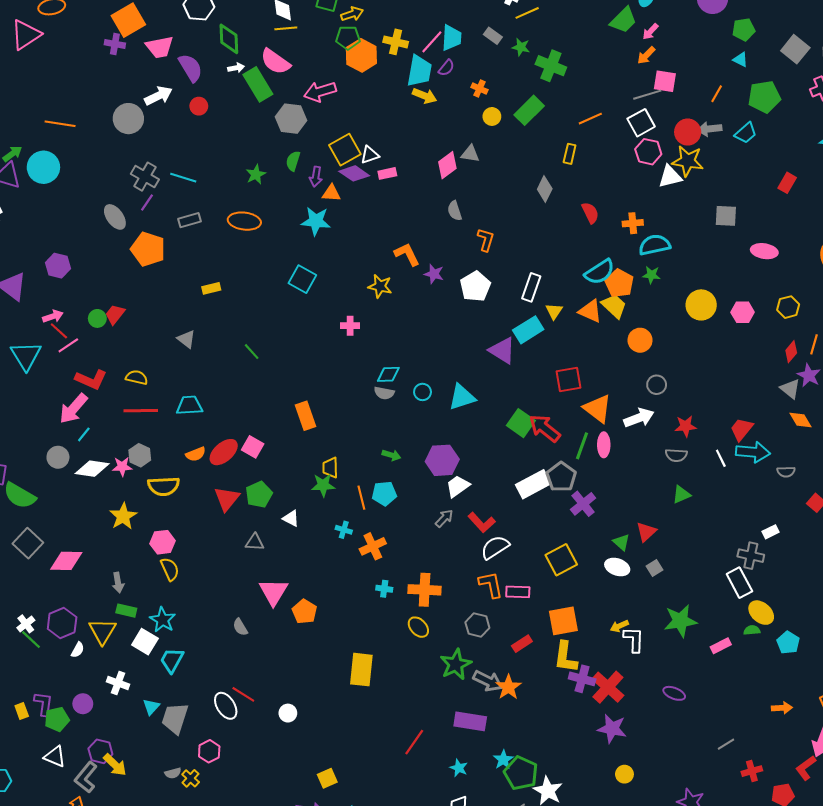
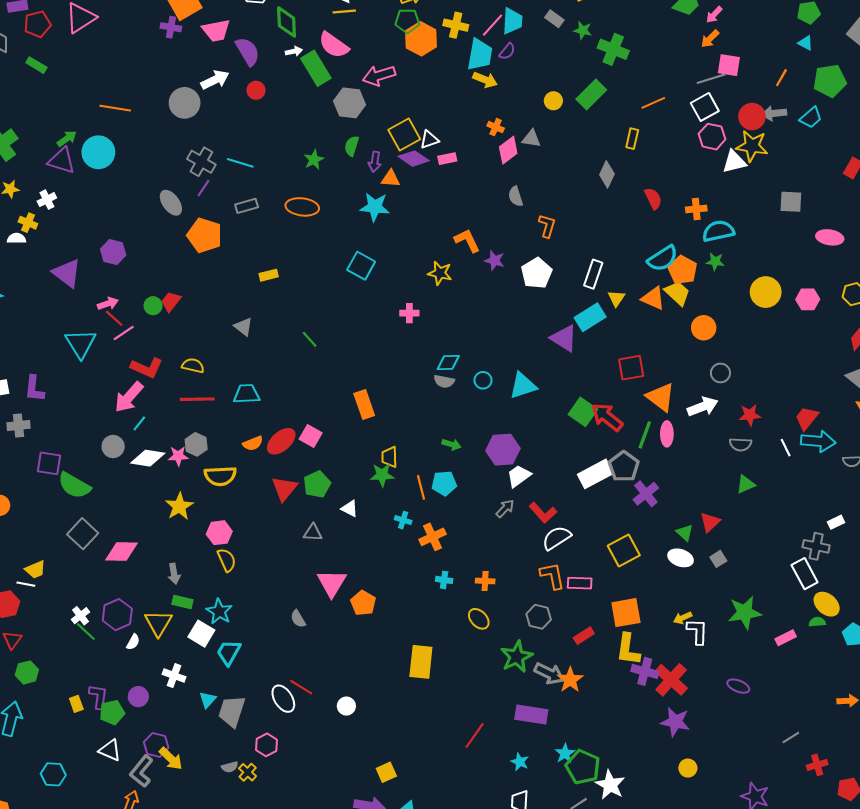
orange cross: (479, 89) -> (496, 127), moved
orange cross: (425, 590) -> (485, 581), size x0.6

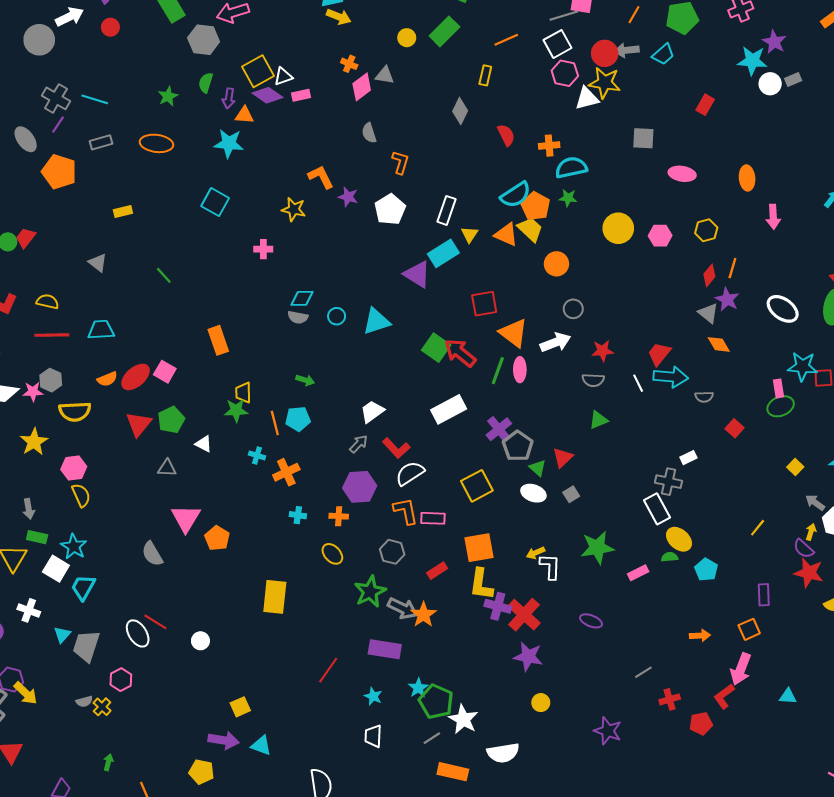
purple hexagon: (503, 450) -> (360, 487), moved
gray pentagon: (624, 466) -> (518, 446), moved
gray semicircle: (298, 619) -> (152, 554), size x1.4

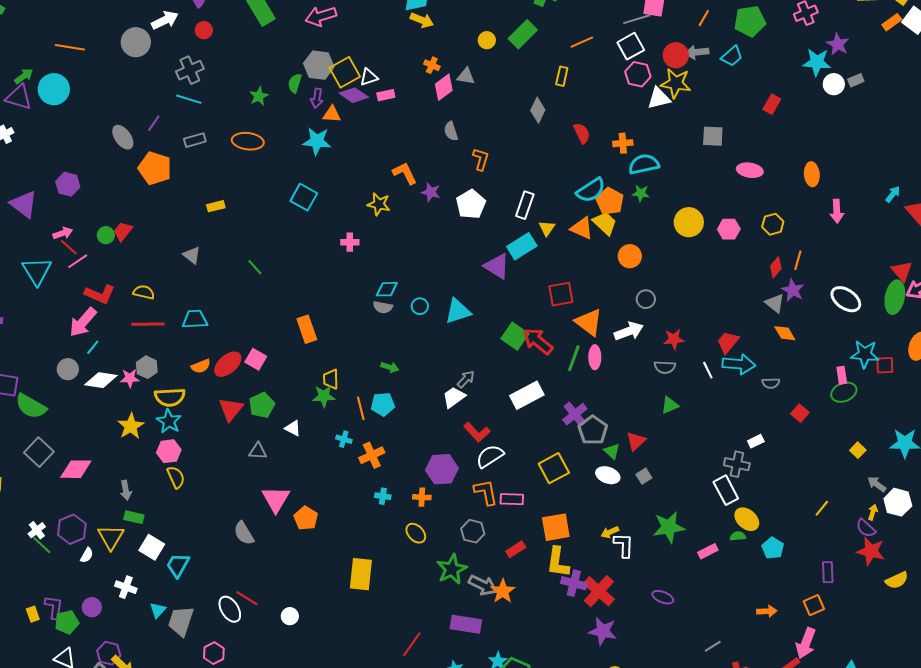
gray hexagon: (204, 40) -> (319, 65), moved
gray cross: (56, 98) -> (190, 70), moved, turned 36
gray arrow: (359, 444) -> (466, 379), moved
cyan star: (74, 547) -> (169, 421), moved

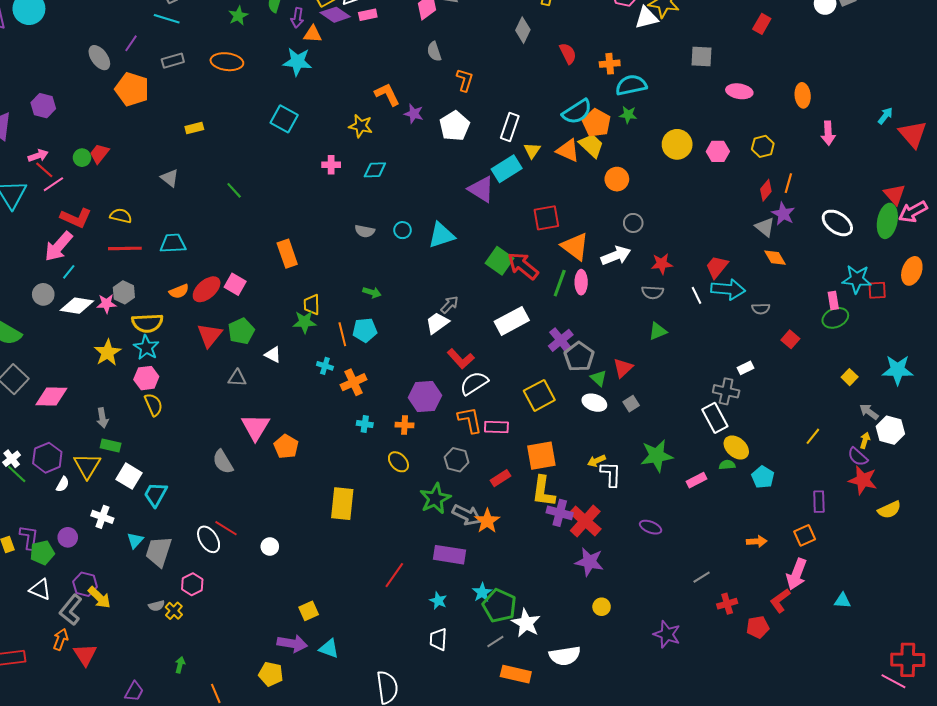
cyan diamond: (387, 289) -> (375, 170), moved

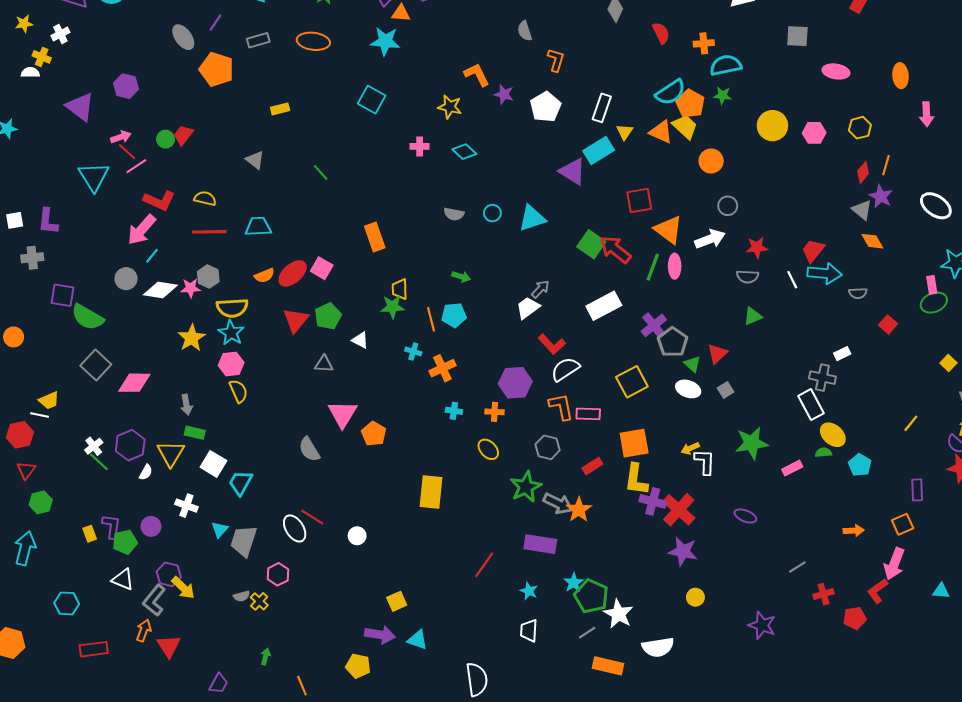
cyan diamond: (375, 170) -> (464, 152), turned 45

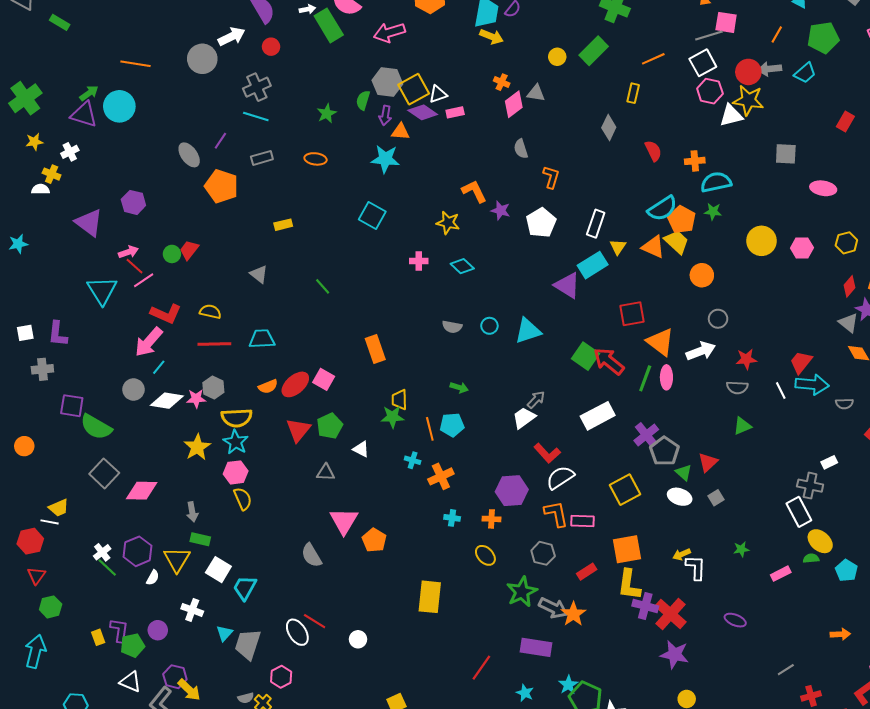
orange ellipse: (313, 41) -> (316, 159), size x0.7
green star: (752, 443) -> (741, 549), size x0.5

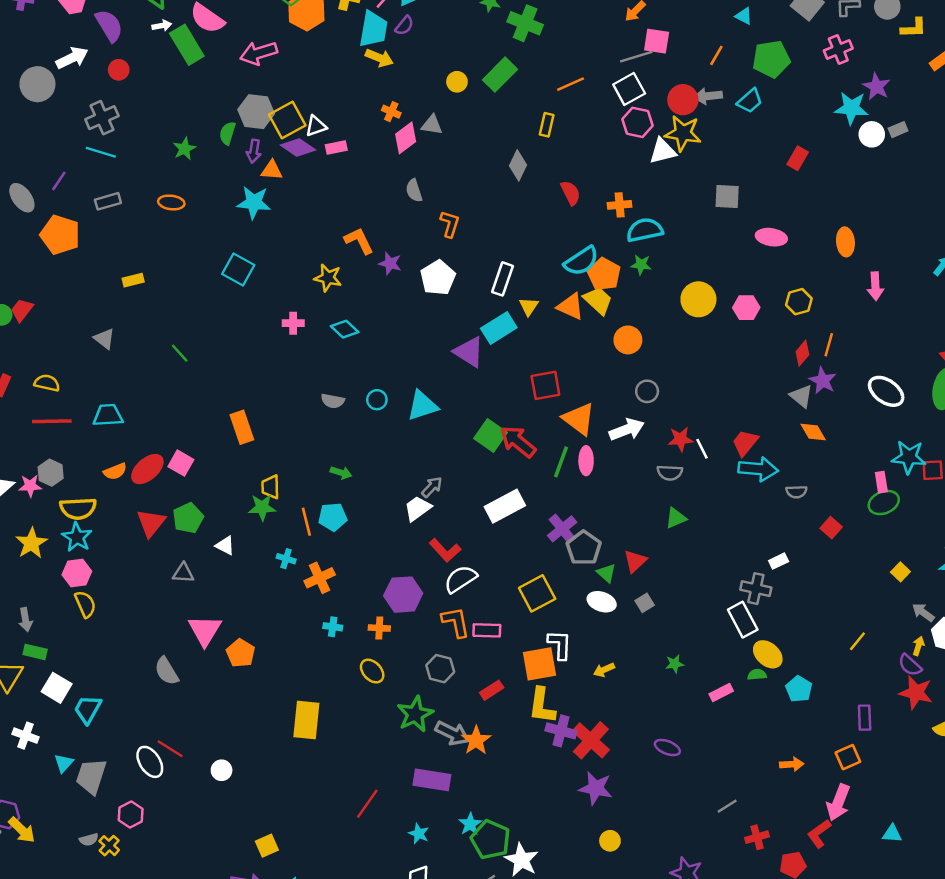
white line: (781, 391) -> (702, 449), moved
white L-shape: (696, 567) -> (560, 645), moved

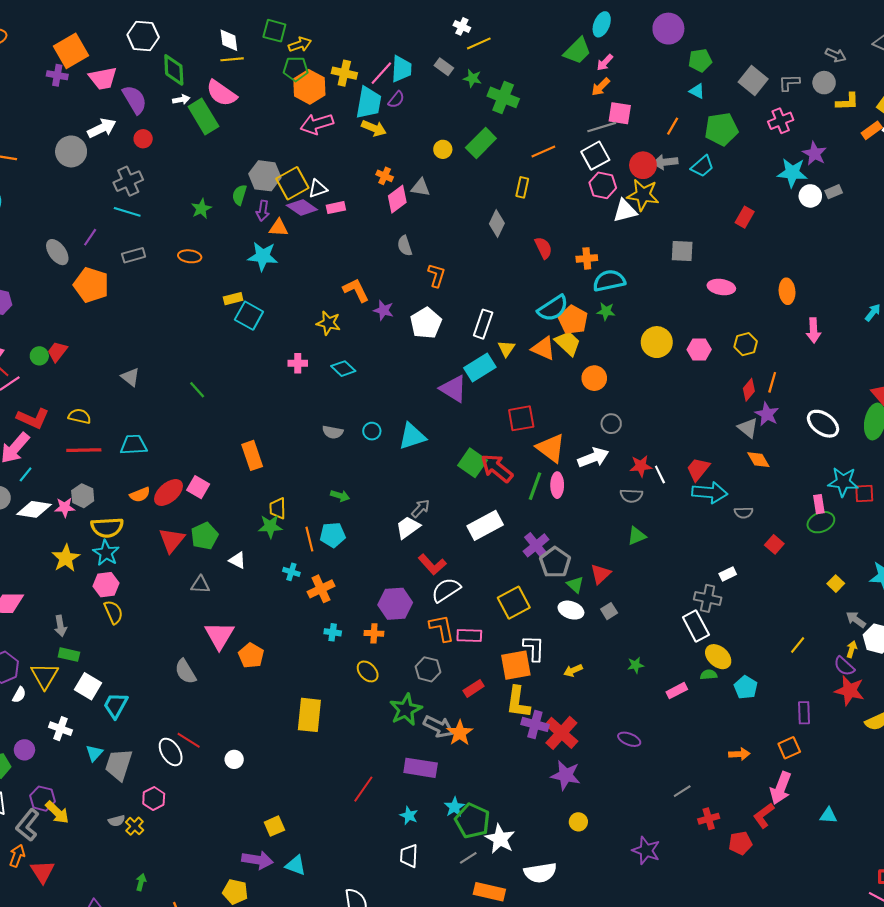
pink arrow: (259, 53) -> (317, 124), moved
yellow rectangle: (133, 280) -> (233, 299), moved

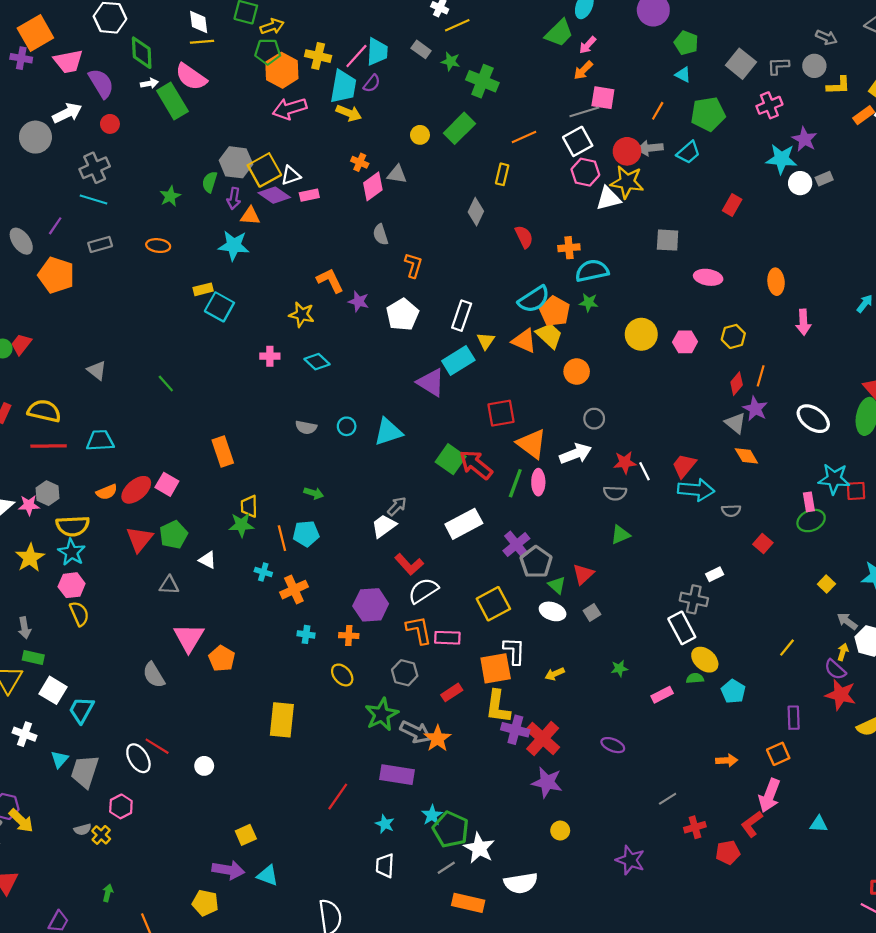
green pentagon: (700, 60) -> (686, 43), turned 30
yellow semicircle: (80, 416) -> (44, 411), size x1.4

